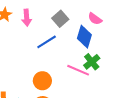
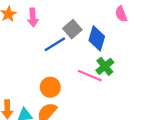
gray square: (60, 19) -> (72, 29), moved
pink semicircle: (95, 19) -> (121, 14), moved, turned 32

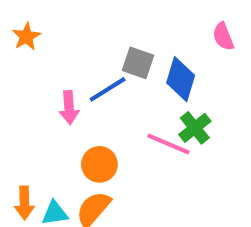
pink arrow: (33, 17) -> (69, 108), moved
gray square: (72, 29) -> (138, 63), turned -30

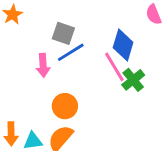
gray square: (138, 63) -> (63, 33), moved
pink line: (168, 144) -> (114, 67), moved, turned 36

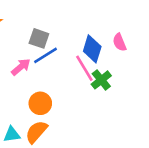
pink semicircle: (154, 15) -> (119, 42), moved
pink arrow: (43, 65) -> (21, 67), turned -126

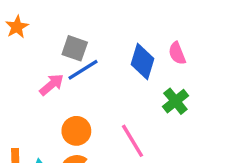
pink line: (84, 68) -> (133, 141), moved
green cross: (101, 80) -> (175, 101), moved

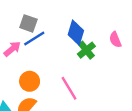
pink semicircle: (177, 53) -> (115, 40), moved
green cross: (175, 101) -> (86, 50), moved

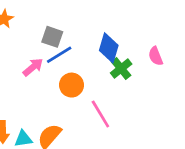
orange circle: (30, 81) -> (72, 85), moved

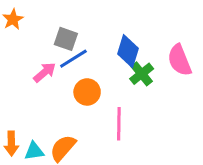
pink semicircle: (156, 56) -> (179, 60), size x1.5
pink line: (100, 114) -> (119, 124), turned 32

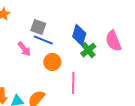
blue line: (73, 59) -> (43, 40), turned 54
pink arrow: (45, 72) -> (24, 49), turned 91

